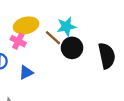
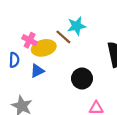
yellow ellipse: (26, 25) -> (44, 48), moved
black circle: (72, 48) -> (82, 79), moved

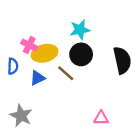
brown line: (63, 37) -> (66, 73), moved
black circle: (82, 79) -> (81, 54), moved

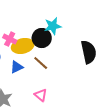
black circle: (81, 54) -> (42, 38), moved
pink triangle: (101, 118) -> (41, 95), moved, turned 40

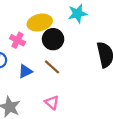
cyan star: (53, 26) -> (77, 14), moved
yellow ellipse: (23, 46) -> (40, 22), moved

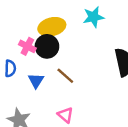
black circle: (53, 39) -> (47, 46), moved
blue triangle: (25, 71) -> (36, 81), turned -32

